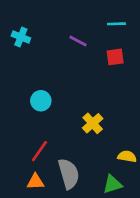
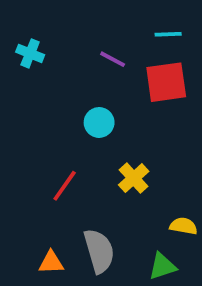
red square: (115, 57) -> (166, 82), size x1.6
cyan circle: (41, 101) -> (99, 122), moved
red line: (39, 151) -> (65, 186), moved

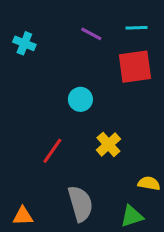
purple line: (113, 59) -> (91, 34), moved
orange triangle: (51, 262) -> (23, 216), moved

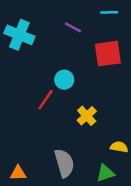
cyan line: (136, 28) -> (109, 12), moved
cyan cross: (24, 43) -> (19, 35), size x1.6
red line: (52, 151) -> (46, 100), moved

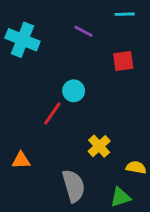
red square: (108, 54) -> (123, 61), size x0.7
yellow cross: (87, 116) -> (99, 146), moved
orange triangle: (18, 173) -> (21, 160), moved

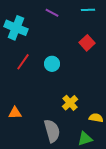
purple line: (84, 31) -> (52, 13), moved
red square: (123, 61) -> (87, 43), turned -35
red line: (52, 114) -> (23, 62), moved

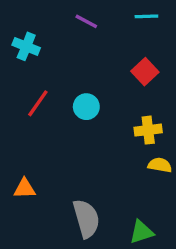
cyan cross: (16, 28) -> (26, 46), size x0.7
yellow cross: (70, 103) -> (148, 130), moved, turned 35
yellow semicircle: (96, 118) -> (160, 165), moved

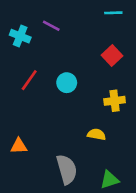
purple line: (86, 21) -> (51, 26), moved
yellow semicircle: (160, 165) -> (96, 134), moved

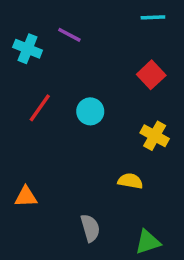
yellow cross: (115, 101) -> (155, 136), turned 36
gray semicircle: (67, 169) -> (90, 228), size x0.7

